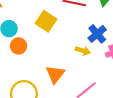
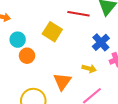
yellow arrow: (83, 51) -> (89, 69), moved

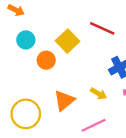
orange circle: (27, 56) -> (46, 60), moved

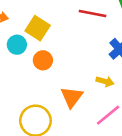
yellow square: (67, 41) -> (38, 28), moved

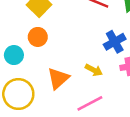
cyan circle: (17, 45) -> (14, 55), moved

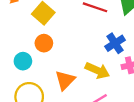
yellow arrow: (94, 70) -> (97, 70), size x1.5

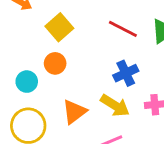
blue cross: (115, 43) -> (126, 73), moved

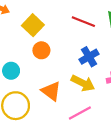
orange circle: (55, 63) -> (41, 50), moved
orange triangle: (74, 112) -> (51, 91), turned -40

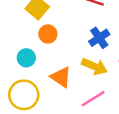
cyan circle: (11, 71) -> (26, 58), moved

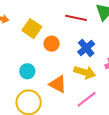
orange circle: (48, 34) -> (52, 44), moved

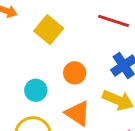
orange circle: (52, 44) -> (75, 73), moved

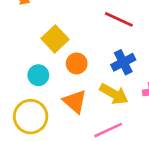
yellow square: (49, 30) -> (55, 39), moved

